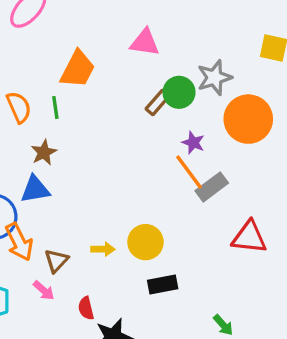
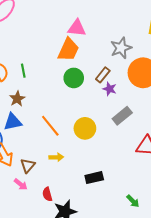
orange trapezoid: (78, 69) -> (68, 50), moved
green circle: (179, 92) -> (74, 78), moved
brown rectangle: (158, 103) -> (103, 75), moved
orange line: (189, 172) -> (50, 126), moved
yellow circle: (145, 242) -> (85, 128), moved

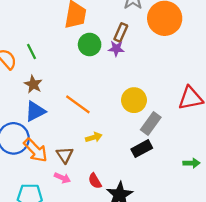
purple star: (110, 89) -> (116, 49), moved
gray rectangle: (122, 116) -> (151, 123), moved
yellow circle: (85, 128) -> (134, 100), moved
green arrow: (133, 201) -> (191, 163), turned -32

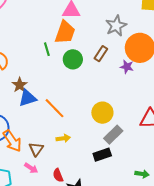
purple star: (116, 49) -> (127, 67), moved
green line: (32, 51) -> (47, 49), moved
blue triangle: (35, 111) -> (28, 98), moved

